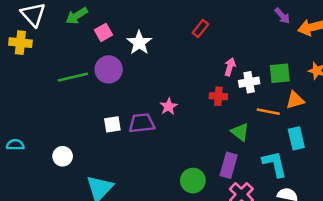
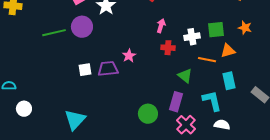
pink arrow: (230, 67) -> (161, 26), moved
white circle: (63, 156) -> (24, 109), moved

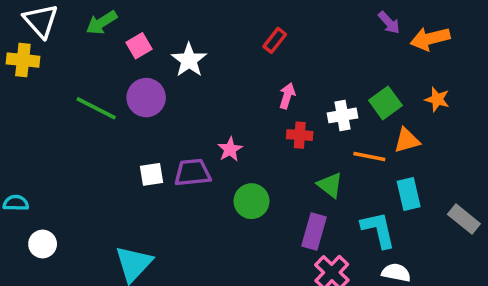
green square: (216, 30) -> (385, 103), turned -30
green line: (54, 33) -> (96, 108), turned 40
green circle: (148, 114) -> (251, 201), moved

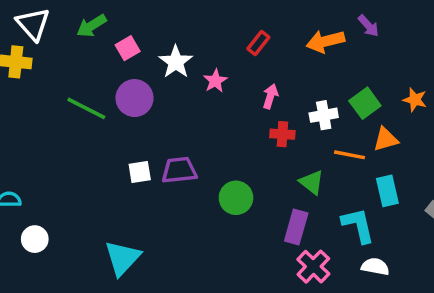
orange arrow: (430, 39) -> (325, 41), moved
pink star: (230, 149) -> (215, 81), moved

